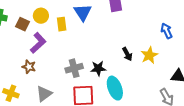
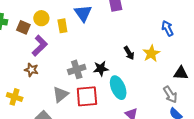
gray triangle: (44, 94) -> (61, 94), moved

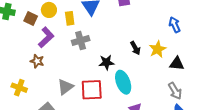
gray cross: (77, 69) -> (81, 40), moved
black triangle: (181, 73) -> (177, 64), moved

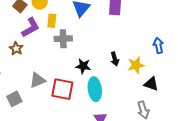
yellow rectangle: (70, 18) -> (52, 21), moved

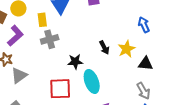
yellow rectangle: (52, 21) -> (42, 20), moved
gray triangle: (37, 80) -> (19, 76), moved

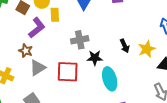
yellow rectangle: (42, 20) -> (55, 15), moved
gray cross: (50, 39) -> (80, 40), moved
red square: (60, 89) -> (68, 72), moved

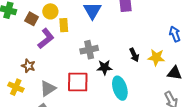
yellow star: (147, 49) -> (156, 57), turned 30
brown star: (26, 51) -> (28, 66), moved
gray triangle: (38, 68) -> (48, 88), moved

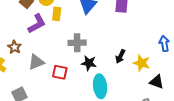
black arrow: (134, 55) -> (120, 56), turned 40
red square: (78, 82) -> (60, 72), size x0.7
gray triangle: (48, 88) -> (36, 62), moved

